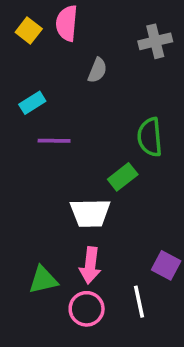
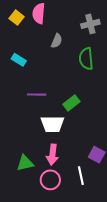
cyan rectangle: (32, 103) -> (19, 60), turned 64
green semicircle: (150, 137) -> (86, 59), moved
purple line: (54, 141) -> (37, 95), moved

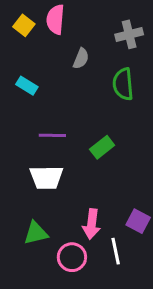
white trapezoid: (52, 124) -> (46, 177), moved
pink arrow: (52, 155) -> (92, 224), moved

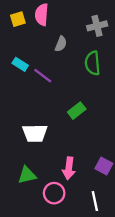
yellow square: (24, 25) -> (18, 19), turned 35
purple line: (52, 135) -> (43, 76), moved, turned 36
white line: (116, 251) -> (95, 201), moved

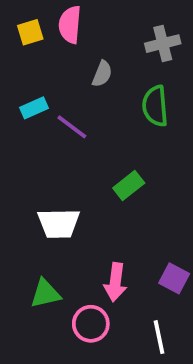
cyan rectangle: (20, 64) -> (34, 108), turned -56

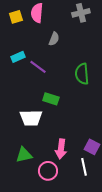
gray cross: (163, 44) -> (81, 13), moved
green semicircle: (155, 106) -> (82, 74), moved
green rectangle: (129, 186) -> (51, 99), moved, turned 56
white line: (159, 337) -> (84, 167), moved

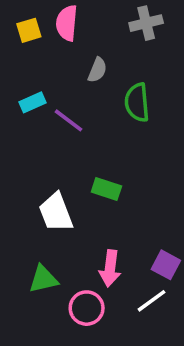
green semicircle: (82, 74) -> (137, 102), moved
green rectangle: (51, 99) -> (106, 189), moved
white trapezoid: (31, 118) -> (56, 212), turned 70
white line: (84, 167) -> (152, 301), turned 66

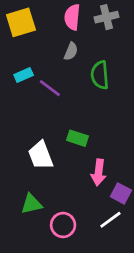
pink semicircle: (67, 23) -> (72, 17), moved
yellow square: (29, 30) -> (21, 22), size x1.6
pink arrow: (110, 268) -> (99, 172), moved

